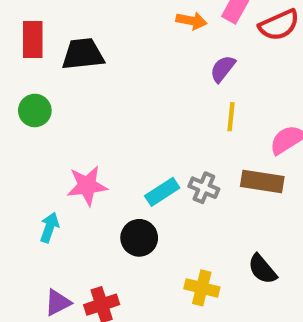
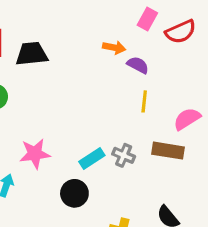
orange arrow: (191, 21) -> (114, 48), moved
purple semicircle: (223, 69) -> (138, 65), turned 80

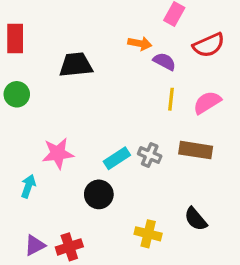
red semicircle: (181, 32) -> (209, 45), moved
black trapezoid: (32, 54) -> (76, 65), moved
pink semicircle: (187, 119) -> (207, 103), moved

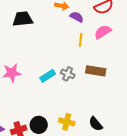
pink semicircle: (207, 103) -> (103, 32), moved
black circle: (99, 194) -> (39, 125), moved
black semicircle: (196, 219) -> (96, 124), moved

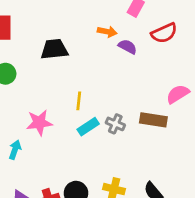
pink semicircle: (103, 32) -> (178, 94), moved
yellow line: (81, 40) -> (79, 101), moved

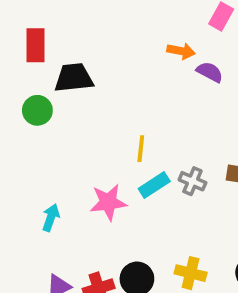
black trapezoid: (54, 49) -> (74, 78), moved
pink star: (39, 123) -> (108, 202), moved

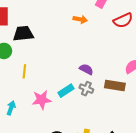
purple semicircle: (210, 72) -> (86, 69), moved
yellow line: (141, 149) -> (24, 71), moved

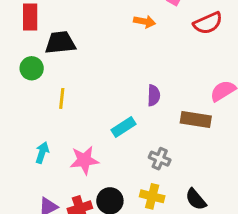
purple semicircle: (86, 69) -> (154, 95), turned 64
gray cross: (86, 89) -> (160, 159), moved
pink star: (42, 100) -> (84, 160), moved

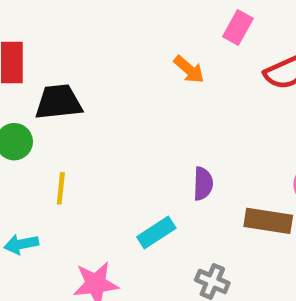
orange arrow: (145, 22) -> (189, 69), turned 30
cyan arrow: (42, 153) -> (21, 244), moved, turned -120

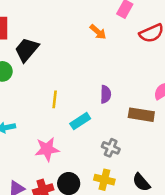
black trapezoid: (58, 102) -> (27, 50), turned -44
yellow line: (61, 188) -> (55, 99), moved

